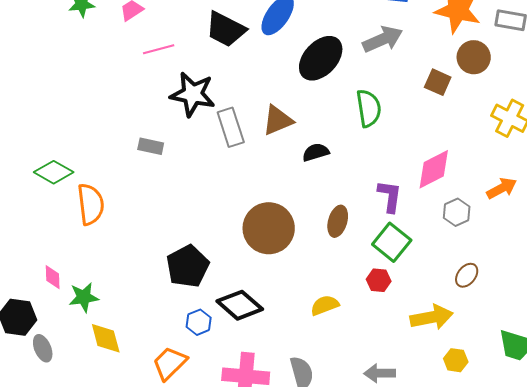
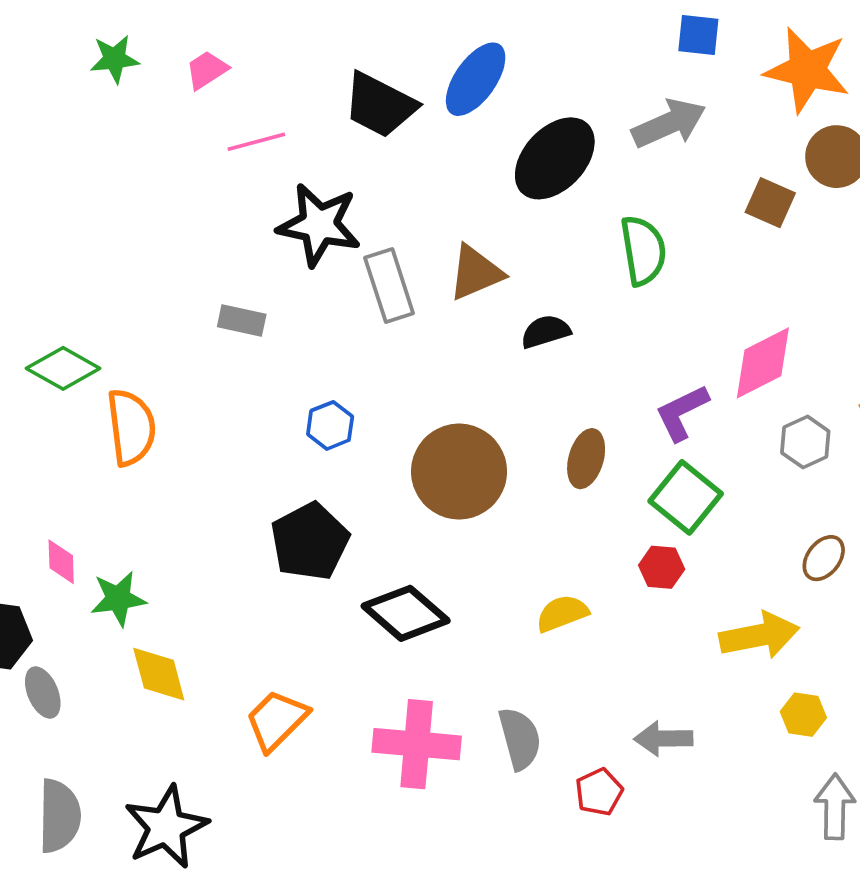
purple L-shape: (390, 196) -> (682, 413), turned -124
blue hexagon: (199, 322) -> (330, 425), moved

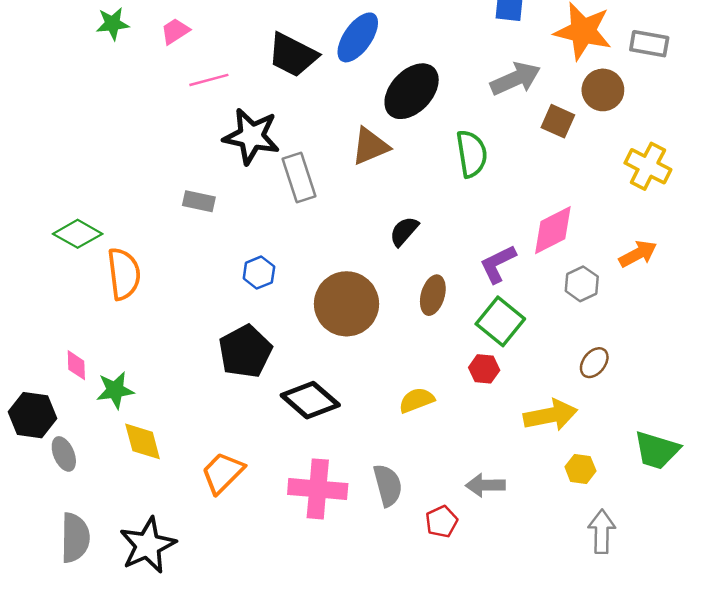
gray arrow: (669, 123) -> (515, 79), moved
brown triangle: (476, 273) -> (370, 146), moved
black semicircle: (546, 332) -> (404, 231), moved, turned -32

